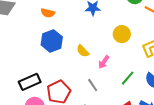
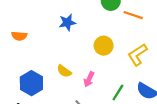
blue hexagon: (52, 41) -> (31, 83), moved

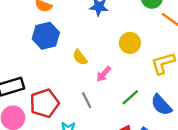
blue hexagon: (31, 83) -> (46, 36), moved

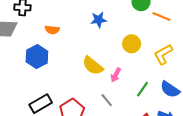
blue hexagon: (46, 36) -> (37, 57), moved
yellow semicircle: (80, 57) -> (93, 66), size x1.5

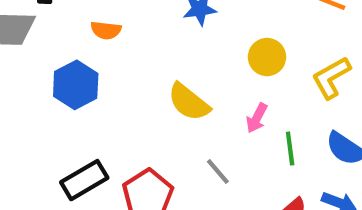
pink arrow: (116, 75) -> (257, 118), moved
green line: (143, 89) -> (290, 148), turned -42

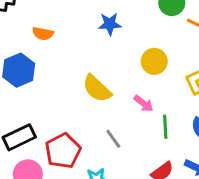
pink arrow: (257, 118) -> (144, 104), turned -84

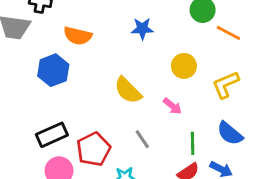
orange semicircle: (43, 34) -> (78, 36), size x1.4
green line: (165, 127) -> (193, 143), moved

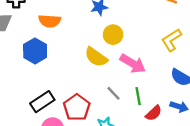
yellow circle: (184, 66) -> (113, 35), moved
pink arrow: (172, 106) -> (133, 64), size x1.6
green line: (193, 143) -> (138, 96), moved

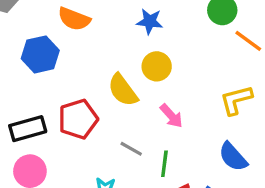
pink arrow: (133, 64) -> (171, 116), size x0.7
gray line: (114, 93) -> (131, 149), turned -35
red pentagon: (77, 107) -> (78, 119), moved

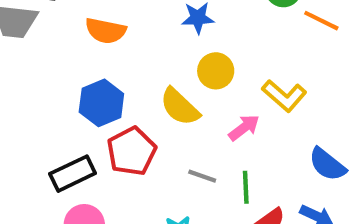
blue hexagon: (40, 54) -> (101, 103), moved
yellow L-shape: (236, 100) -> (284, 96), moved, turned -114
pink arrow: (171, 116) -> (244, 128), turned -76

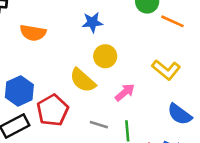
yellow L-shape: (284, 96) -> (166, 70), moved
blue hexagon: (101, 103) -> (19, 91), moved

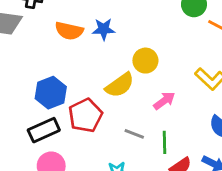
blue star: (92, 22) -> (104, 29), moved
yellow semicircle: (83, 80) -> (120, 85), turned -80

